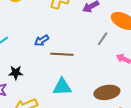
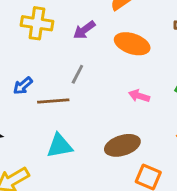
gray line: (103, 39) -> (77, 74), moved

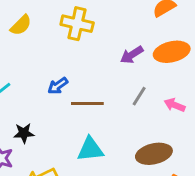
purple arrow: (84, 30) -> (132, 55), moved
orange ellipse: (132, 44) -> (172, 52), turned -36
gray line: (77, 74) -> (139, 96), moved

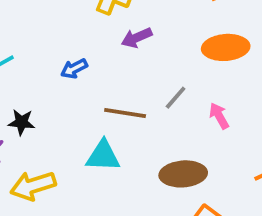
purple arrow: (132, 55) -> (137, 38), moved
brown line: (87, 104) -> (125, 113), moved
pink arrow: (175, 105) -> (219, 116), turned 30

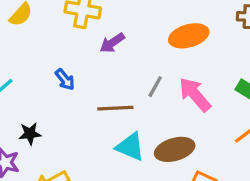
blue arrow: (74, 69) -> (65, 80), turned -90
pink arrow: (219, 116) -> (195, 94), size x1.6
cyan triangle: (103, 156) -> (130, 147), moved, turned 32

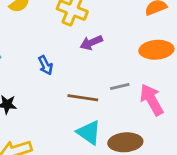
gray line: (155, 87) -> (120, 86), turned 36

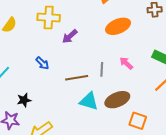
gray line: (120, 86) -> (102, 69), moved, turned -56
pink arrow: (152, 100) -> (126, 63), size x0.6

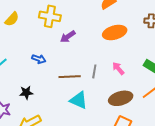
blue arrow: (42, 63) -> (39, 59), turned -32
black star: (24, 100) -> (26, 93), moved
brown ellipse: (117, 100) -> (121, 98), moved

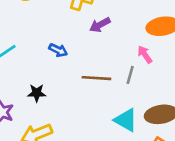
pink arrow: (118, 68) -> (145, 54), moved
cyan triangle: (79, 100) -> (126, 120), moved

